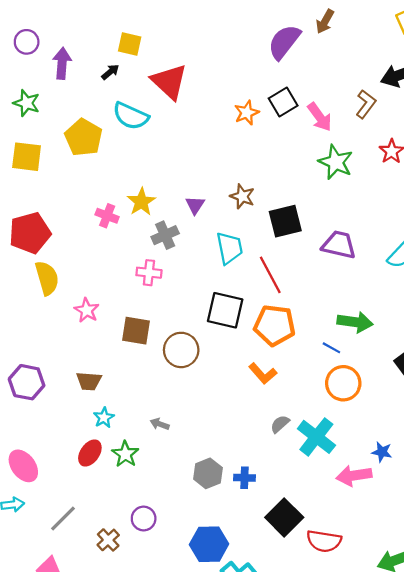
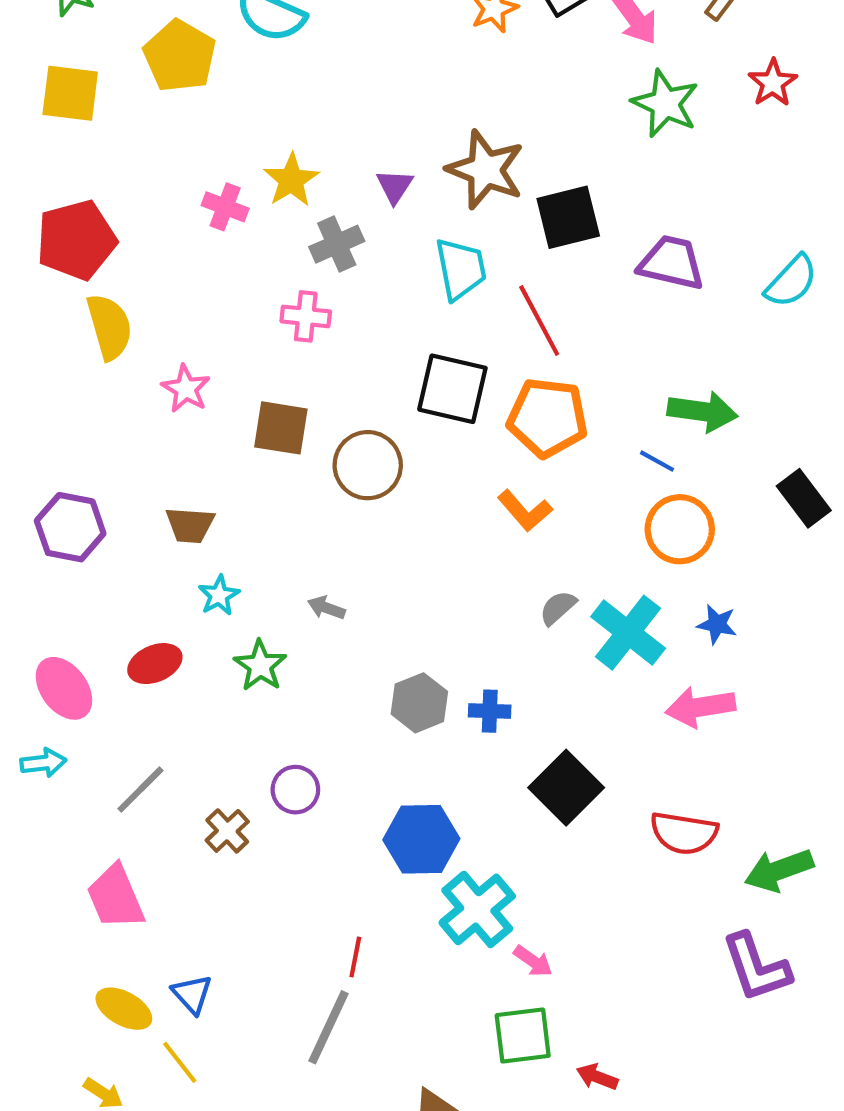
brown star: (242, 196) -> (486, 170), size x1.6
blue star: (382, 452) -> (717, 624), moved
red ellipse: (90, 453) -> (155, 664), moved, turned 32
red semicircle: (324, 541) -> (684, 833), moved

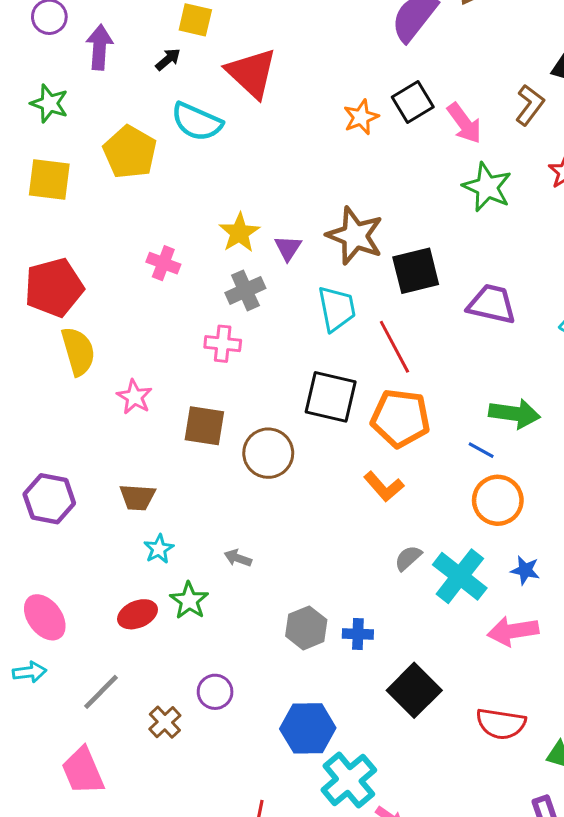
yellow star: (291, 180) -> (239, 233), moved
red ellipse: (155, 664) -> (138, 614), moved

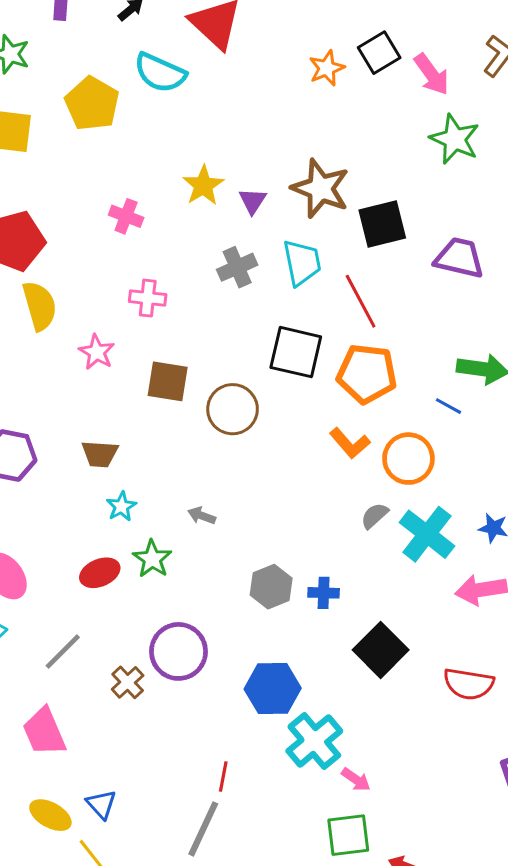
gray cross: (245, 290) -> (237, 267), moved
pink cross: (223, 344) -> (148, 298), moved
orange circle: (498, 500) -> (408, 459), moved
purple circle: (215, 692) -> (179, 651), size x1.6

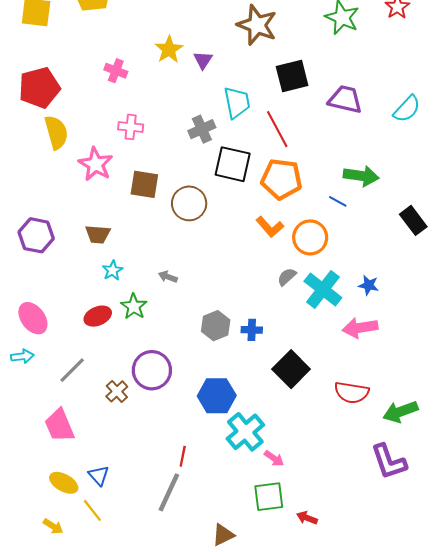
brown star: (320, 188) -> (257, 25), moved
gray cross: (237, 267) -> (202, 129), moved
pink star: (97, 352) -> (96, 164), size x1.4

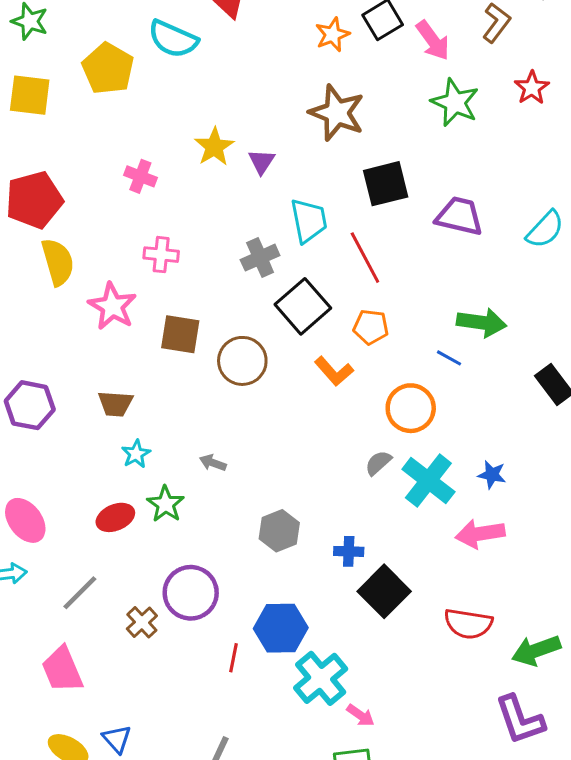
black square: (233, 164) -> (303, 306), turned 36
orange pentagon: (281, 179) -> (371, 327), size x0.6
orange L-shape: (270, 227) -> (334, 371), moved
blue cross: (252, 330) -> (349, 551), moved
red line: (183, 456) -> (233, 658), moved

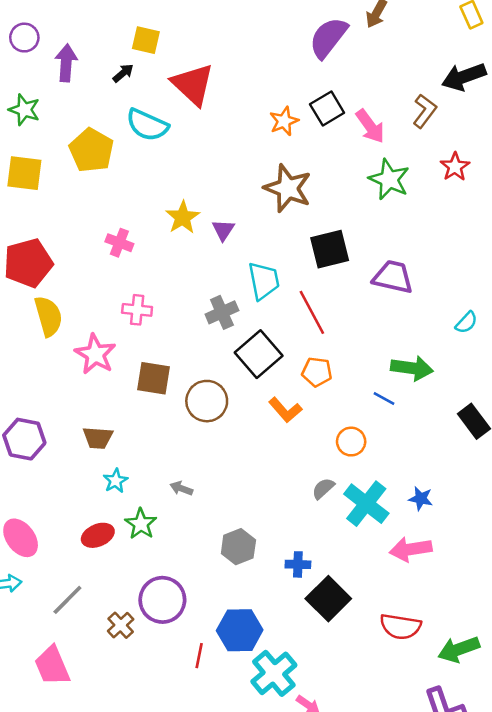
cyan semicircle: (545, 229) -> (466, 323), moved, size x0.7
orange circle: (411, 408) -> (351, 442), size x0.7

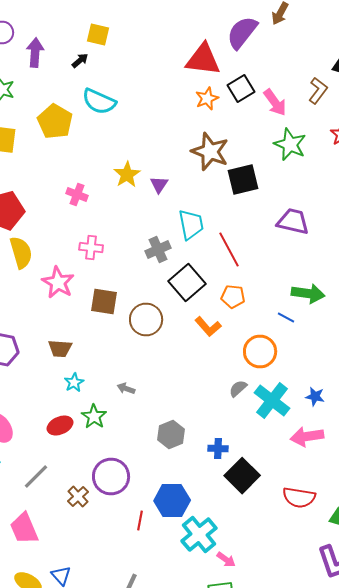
red triangle: (193, 84) -> (203, 60), moved, turned -36
black square: (330, 249) -> (243, 180), moved
orange circle: (351, 442) -> (260, 352), size x1.4

